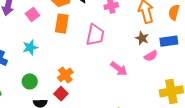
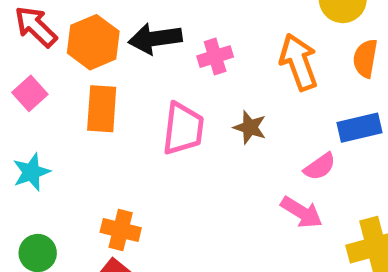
brown star: (142, 38) -> (250, 127), moved
pink arrow: (119, 69) -> (302, 212), moved
orange cross: (65, 75) -> (121, 230), turned -35

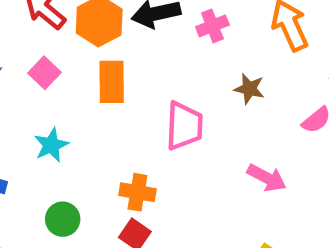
pink trapezoid: (183, 129) -> (184, 126), moved
pink arrow: (302, 212) -> (267, 178), moved

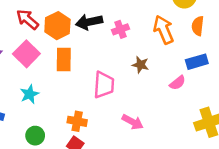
pink square: (44, 73) -> (26, 54), size x1.5
pink arrow: (267, 178) -> (133, 122), moved

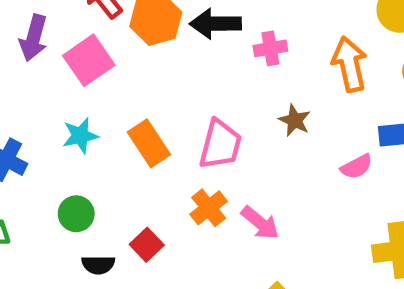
orange rectangle: (64, 60) -> (149, 143), moved, turned -45
orange cross: (77, 121) -> (209, 208), moved, turned 30

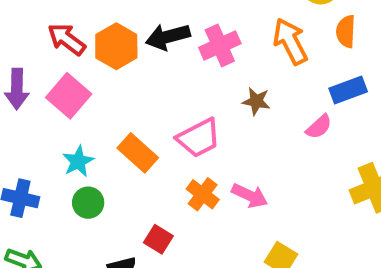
pink cross: (270, 48) -> (220, 46), size x1.4
pink trapezoid: (220, 144) -> (199, 138), turned 63
green circle: (76, 214) -> (88, 203), moved

